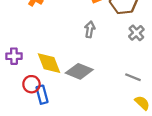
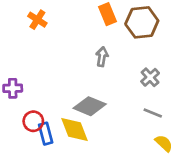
gray cross: (136, 33) -> (150, 77), moved
yellow diamond: (49, 63) -> (75, 129), moved

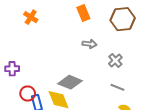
brown hexagon: (142, 22) -> (123, 19), moved
gray arrow: (102, 57) -> (90, 44), moved, turned 88

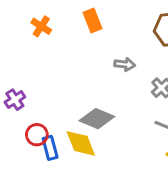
orange rectangle: (83, 13) -> (92, 21), moved
purple cross: (12, 69) -> (15, 100), turned -32

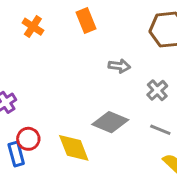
gray diamond: (97, 119) -> (110, 122), moved
blue rectangle: (50, 148) -> (16, 154), moved

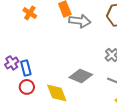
gray arrow: (119, 66) -> (80, 21), moved, size x1.5
blue rectangle: (16, 154) -> (26, 68), moved

